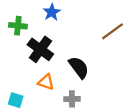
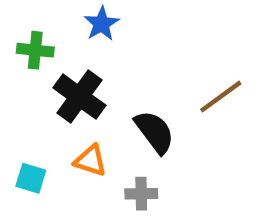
brown line: (113, 31) -> (221, 97), moved
cyan square: (16, 100) -> (31, 178), moved

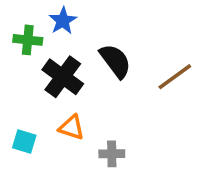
blue star: (101, 24) -> (63, 21), moved
black semicircle: (154, 132) -> (115, 61), moved

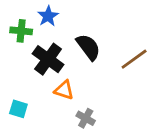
orange triangle: (72, 128) -> (64, 90), moved
gray cross: (112, 154) -> (86, 118), turned 30

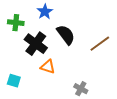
blue star: (48, 16) -> (45, 12), moved
gray cross: (86, 118) -> (81, 89), moved

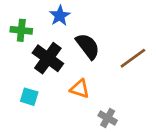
orange triangle: (48, 67) -> (80, 89), moved
cyan square: (14, 81) -> (29, 97), moved

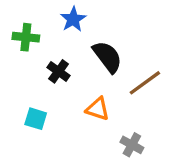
black cross: (48, 58) -> (59, 71), size x0.6
brown line: (133, 58) -> (145, 83), moved

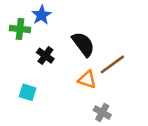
blue star: (73, 19) -> (41, 15), moved
orange triangle: (98, 109) -> (87, 80), moved

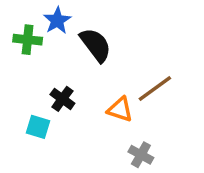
black semicircle: (83, 44) -> (96, 45), moved
black cross: (45, 56) -> (62, 99), moved

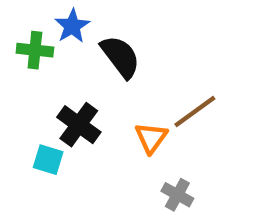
black cross: (62, 99) -> (79, 125), size x1.4
orange triangle: (120, 109) -> (151, 138), turned 48

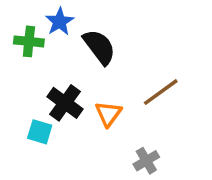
orange triangle: (151, 138) -> (108, 114), moved
gray cross: (177, 195) -> (146, 161), turned 30

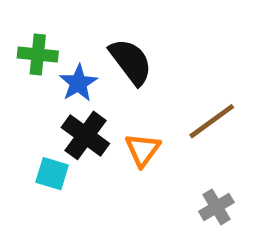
blue star: (60, 22) -> (78, 83), moved
gray cross: (146, 161) -> (216, 207), moved

